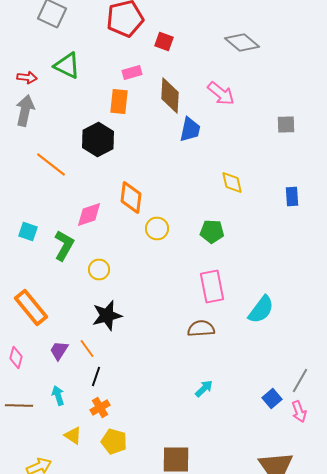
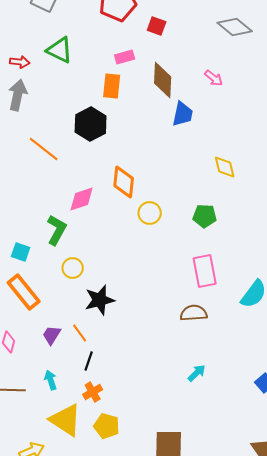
pink arrow: (221, 94) -> (214, 78), size x0.7
cyan square: (28, 232) -> (21, 252), moved
yellow circle: (99, 270) -> (73, 268), moved
yellow triangle: (73, 436) -> (66, 420), size x1.8

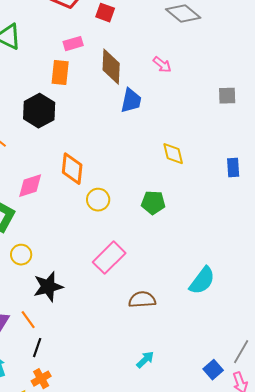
pink rectangle: (205, 271) -> (109, 258), moved, turned 56

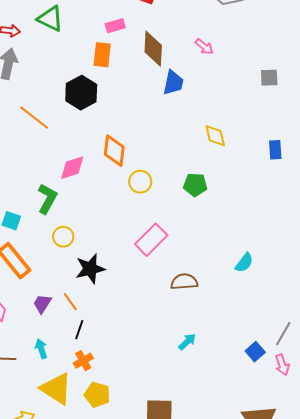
cyan semicircle: (202, 281) -> (244, 263), size x0.7

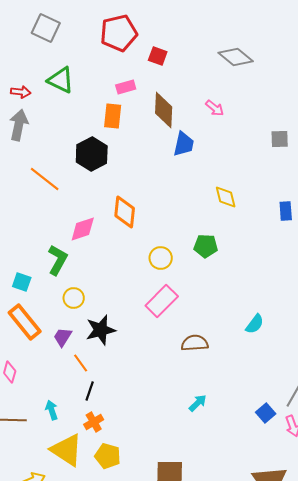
yellow circle: (140, 182) -> (161, 258), moved
purple trapezoid: (42, 304) -> (63, 337), moved

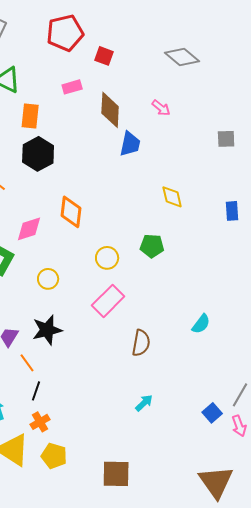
orange rectangle: (113, 116) -> (30, 116), moved
yellow circle: (74, 298) -> (48, 279), moved
brown semicircle: (195, 343) -> (141, 343), turned 104

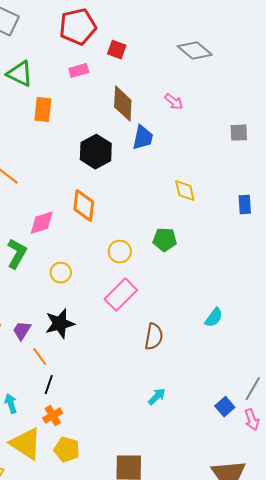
pink rectangle: (72, 87) -> (79, 71), moved
black hexagon: (38, 154) -> (96, 152), moved

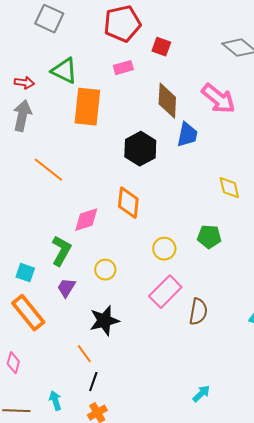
pink arrow: (174, 102) -> (218, 99), size x1.8
orange rectangle: (43, 110) -> (87, 107), size x1.5
purple trapezoid: (22, 331) -> (66, 288), moved
brown semicircle: (154, 337) -> (198, 312), moved

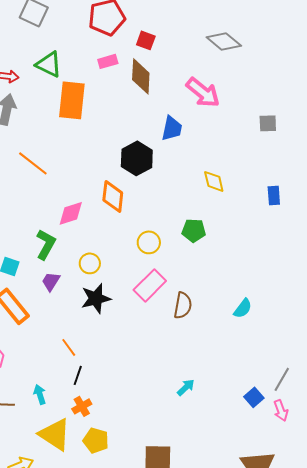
brown diamond: (167, 101) -> (141, 76), moved
black hexagon: (140, 149) -> (137, 158), moved
black star: (104, 321) -> (96, 298), moved

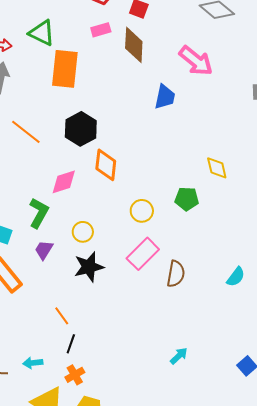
black hexagon: (137, 158) -> (81, 129), moved
yellow diamond: (214, 181) -> (217, 168), moved
cyan arrow: (40, 394) -> (33, 363), turned -78

